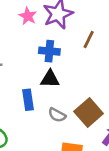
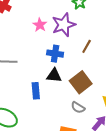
brown square: (89, 113) -> (81, 82), moved
gray semicircle: (57, 115) -> (78, 108), moved

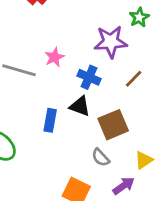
pink star: (40, 25) -> (55, 57), moved

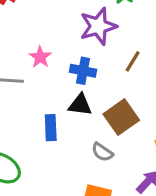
gray semicircle: (101, 157) -> (102, 152), moved

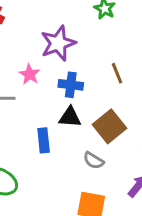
purple star: (98, 26) -> (58, 43), moved
brown line: (133, 61) -> (117, 73), turned -50

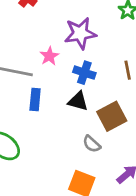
blue rectangle: (44, 140) -> (35, 100), moved

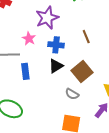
black triangle: (78, 101) -> (56, 66), turned -35

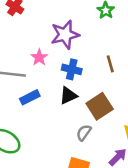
blue rectangle: (25, 71) -> (30, 97), turned 63
gray semicircle: (72, 94) -> (84, 133), turned 88

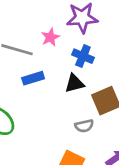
gray semicircle: (84, 133) -> (84, 126), turned -147

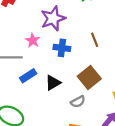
black triangle: (75, 83) -> (53, 83), moved

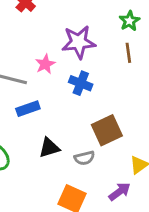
brown line: (95, 40) -> (128, 53), moved
black triangle: (53, 83) -> (49, 148), moved

